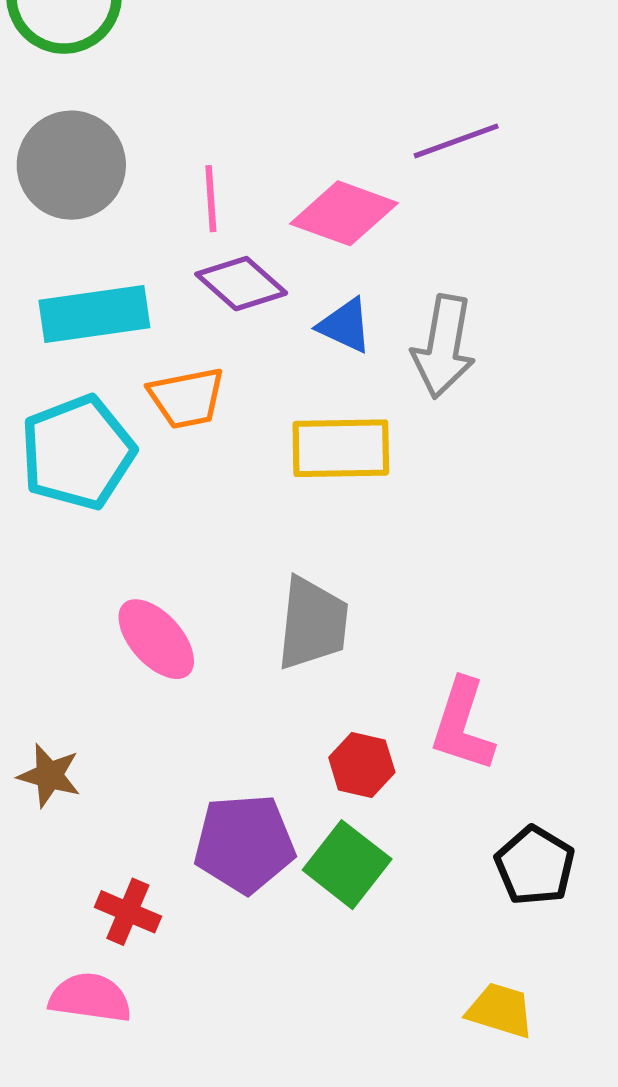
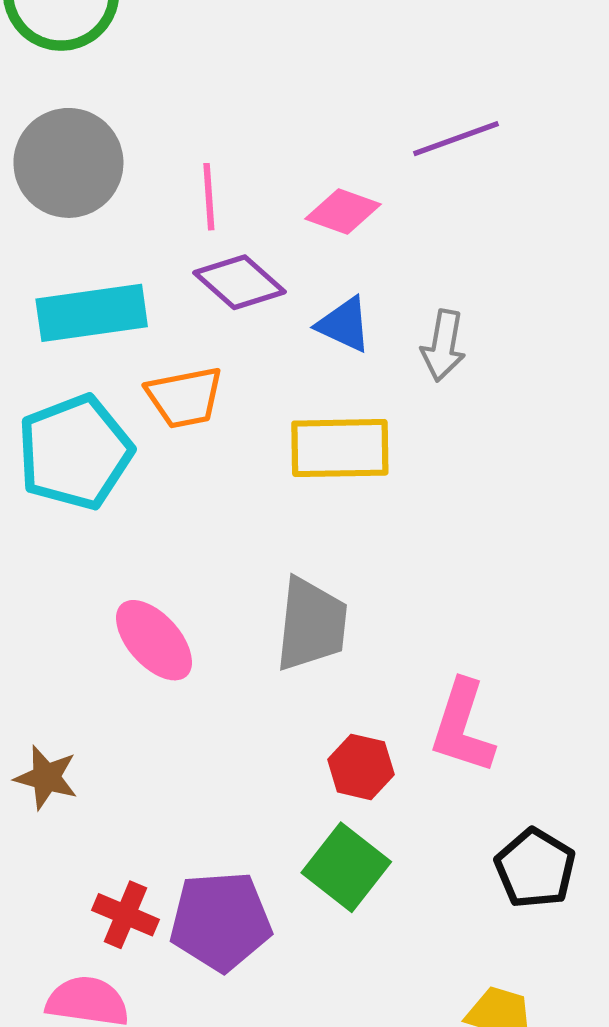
pink diamond: (344, 213) -> (343, 211), size x0.7
gray arrow: (444, 347) -> (443, 346), size x0.7
purple pentagon: (244, 844) -> (221, 921), moved

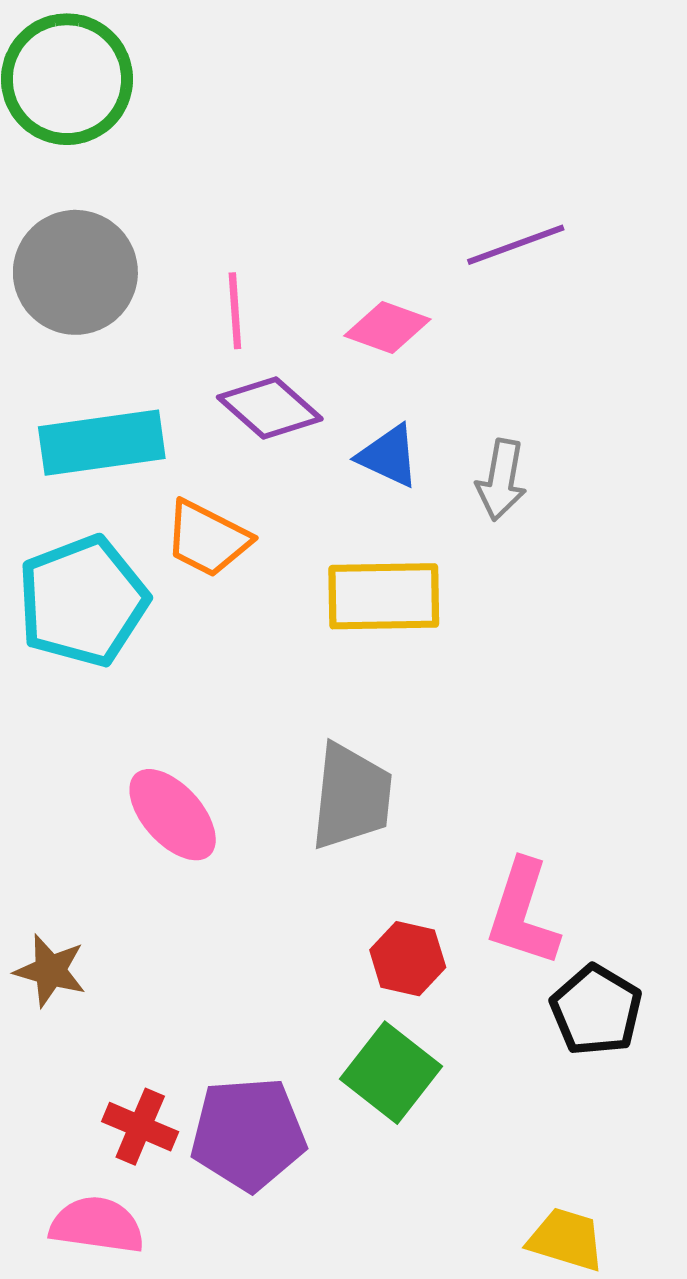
orange trapezoid: (185, 397) -> (207, 539), turned 38
black pentagon: (535, 868) -> (596, 1010), moved

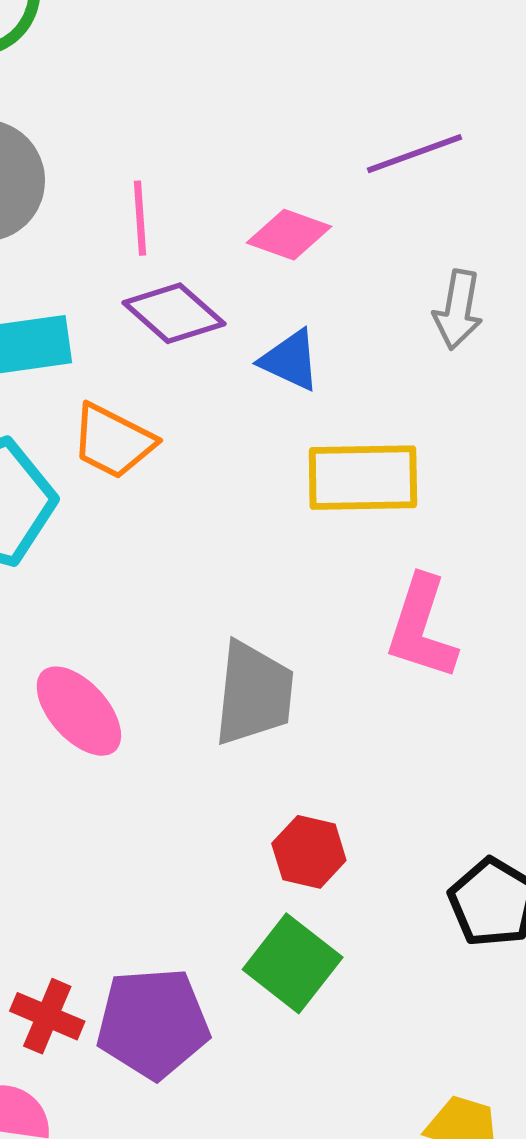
gray arrow: (501, 480) -> (458, 310), moved
yellow rectangle: (384, 596) -> (363, 478), moved
pink L-shape: (523, 913) -> (422, 628), moved

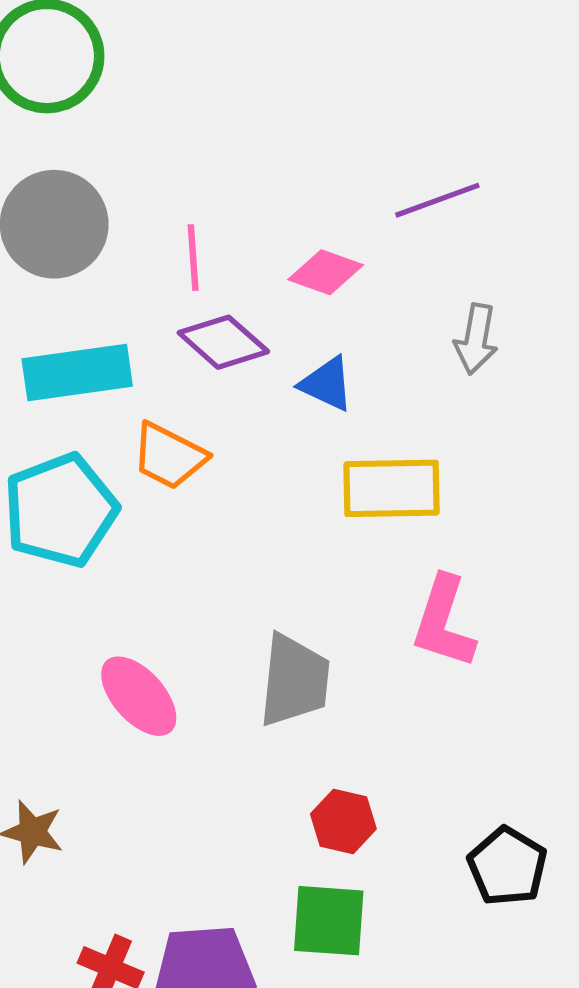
green square: (293, 963) -> (329, 921), turned -34

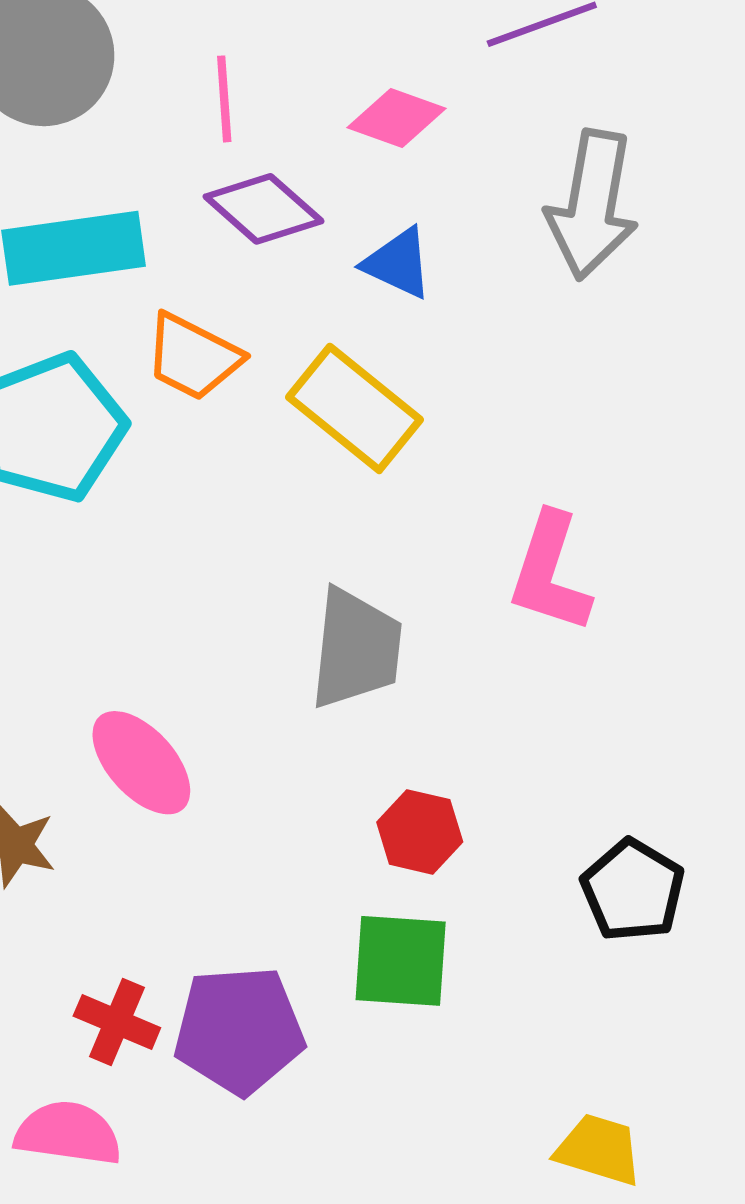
gray arrow: (476, 339) -> (592, 205), size x1.6
yellow rectangle: (391, 488) -> (355, 408), moved, turned 40
pink ellipse: (139, 696) -> (141, 763), moved

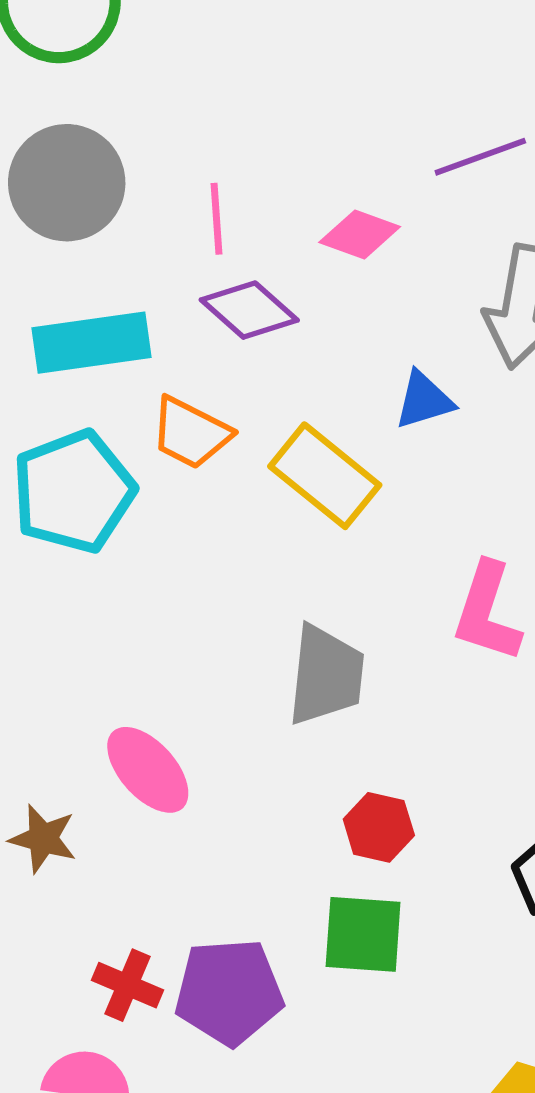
blue triangle: (398, 263) -> (424, 400), moved, turned -42

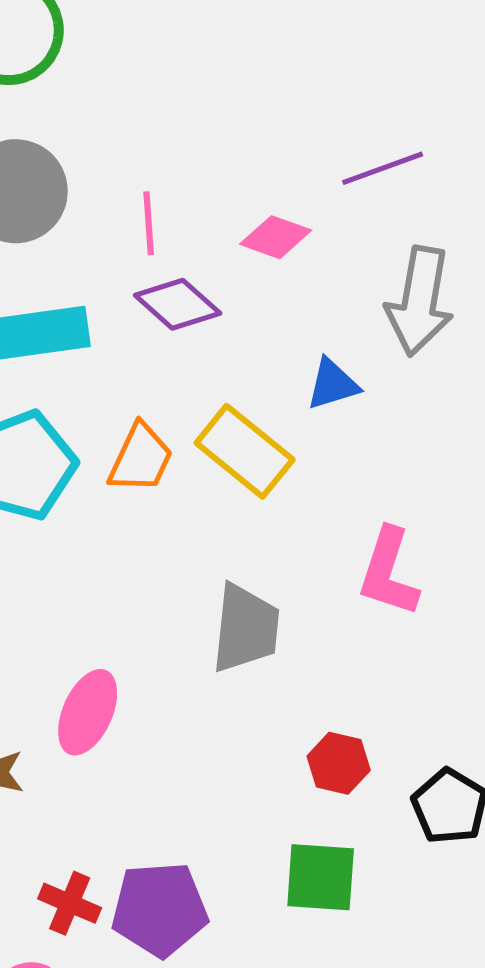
orange trapezoid: (191, 433) -> (141, 458), moved, turned -92
pink ellipse: (148, 770) -> (88, 712), turned 66
red hexagon: (379, 827) -> (339, 763), moved
green square: (363, 934) -> (321, 877), moved

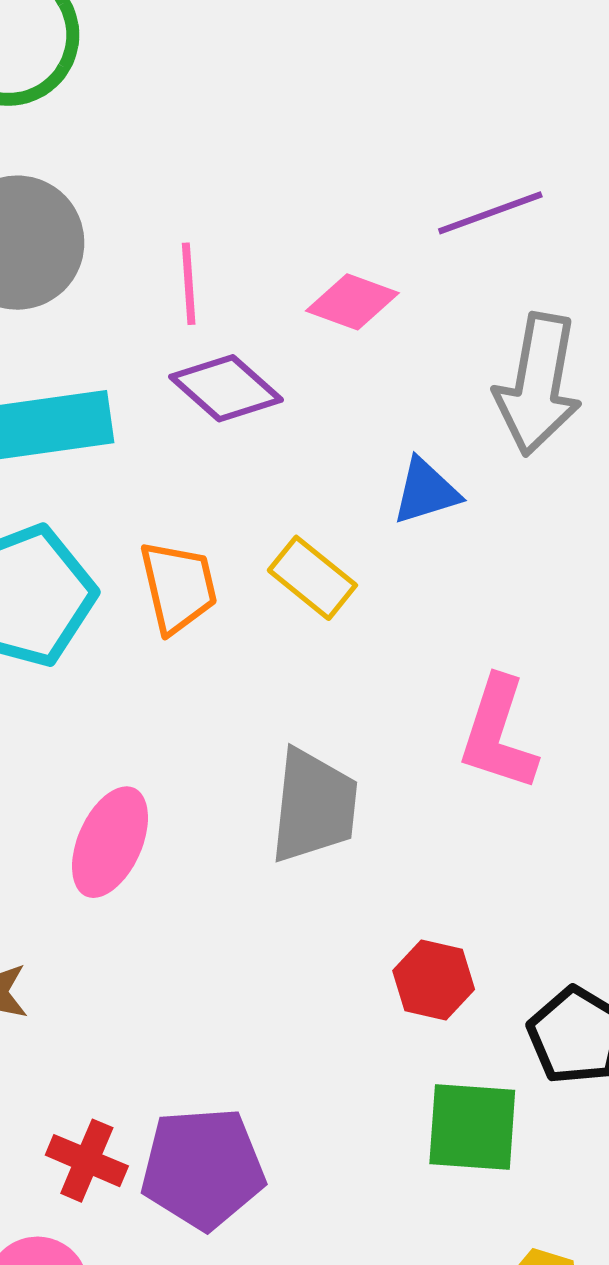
yellow rectangle: (245, 451) -> (312, 578), size x0.7
orange trapezoid: (141, 458) -> (178, 587), turned -38
pink ellipse: (88, 712) -> (110, 842), moved
green square: (321, 877) -> (472, 1127), moved

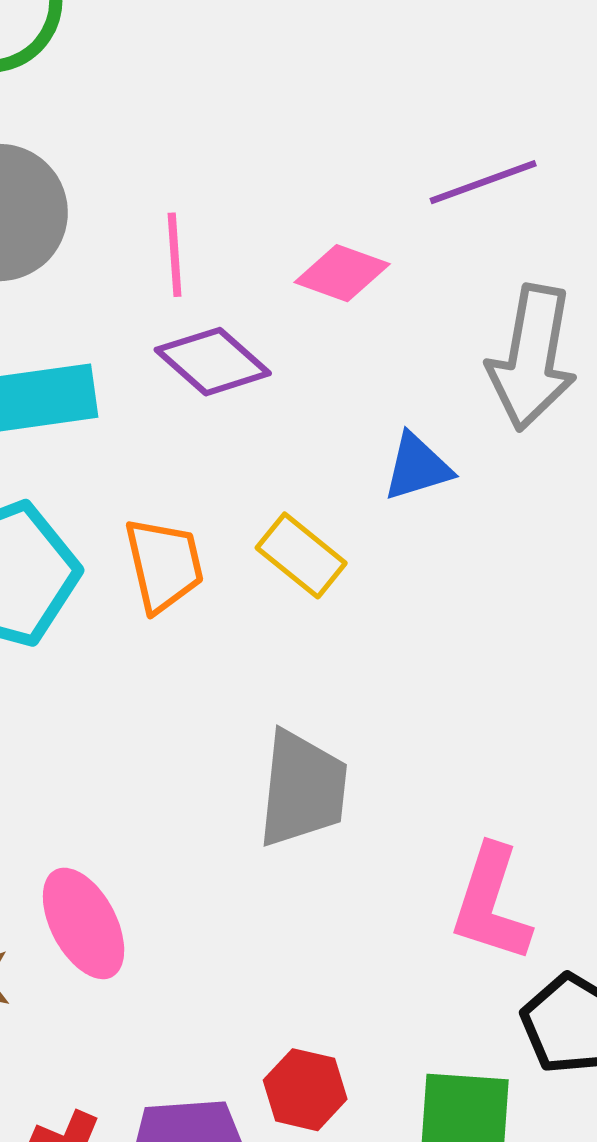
pink L-shape: (498, 734) -> (491, 904), moved
pink ellipse: (110, 842) -> (84, 923), moved, turned -52
red hexagon: (434, 980) -> (305, 1090), moved

